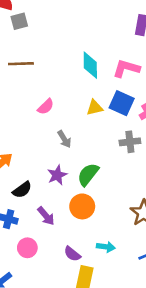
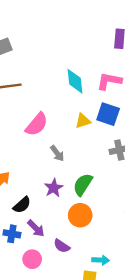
pink semicircle: (46, 107) -> (37, 124), size x1.5
purple arrow: (46, 216) -> (36, 228), moved
cyan arrow: (106, 247) -> (101, 260), moved
purple semicircle: (72, 254) -> (62, 246), moved

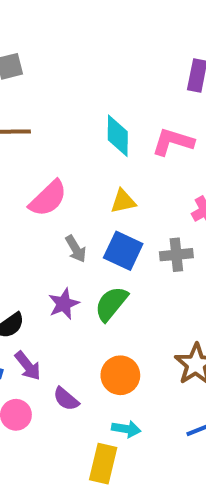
blue square: (108, 114) -> (123, 251), moved
orange circle: (80, 215) -> (120, 375), moved

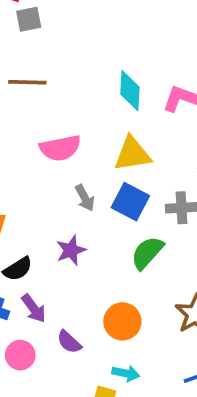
pink semicircle: (48, 198) -> (60, 148), turned 30
yellow triangle: (123, 201) -> (132, 154), size x1.5
green semicircle: (111, 304) -> (147, 253), moved

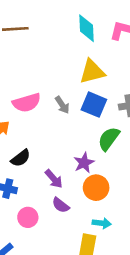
pink semicircle: (60, 148) -> (27, 103), moved
purple star: (71, 250) -> (84, 163), moved
purple arrow: (34, 308) -> (54, 179), moved

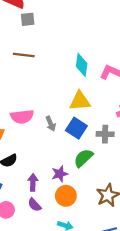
purple arrow: (54, 179) -> (33, 182), turned -147

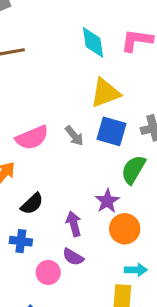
purple semicircle: (35, 205) -> (73, 257), moved

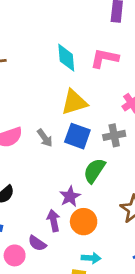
purple arrow: (74, 224) -> (54, 221), moved

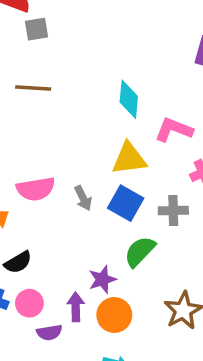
pink L-shape: (104, 58) -> (174, 130), moved
purple semicircle: (37, 243) -> (49, 333), turned -54
pink circle: (15, 255) -> (29, 303), moved

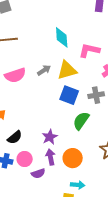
pink semicircle: (36, 189) -> (15, 75), moved
gray arrow: (83, 198) -> (44, 70), moved, turned -88
purple star: (102, 279) -> (50, 137), moved

